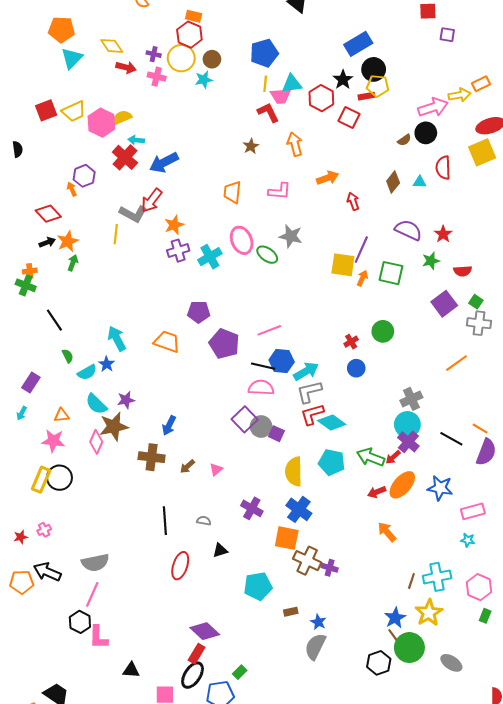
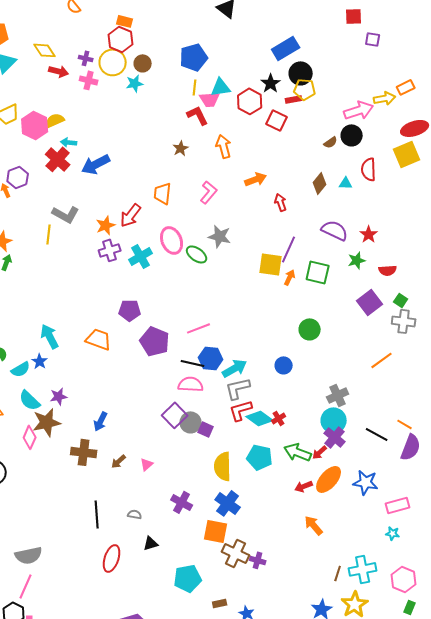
pink L-shape: (279, 191) -> (209, 192), turned -55
red arrow: (152, 200) -> (131, 215), moved
red cross: (351, 342) -> (279, 418), moved

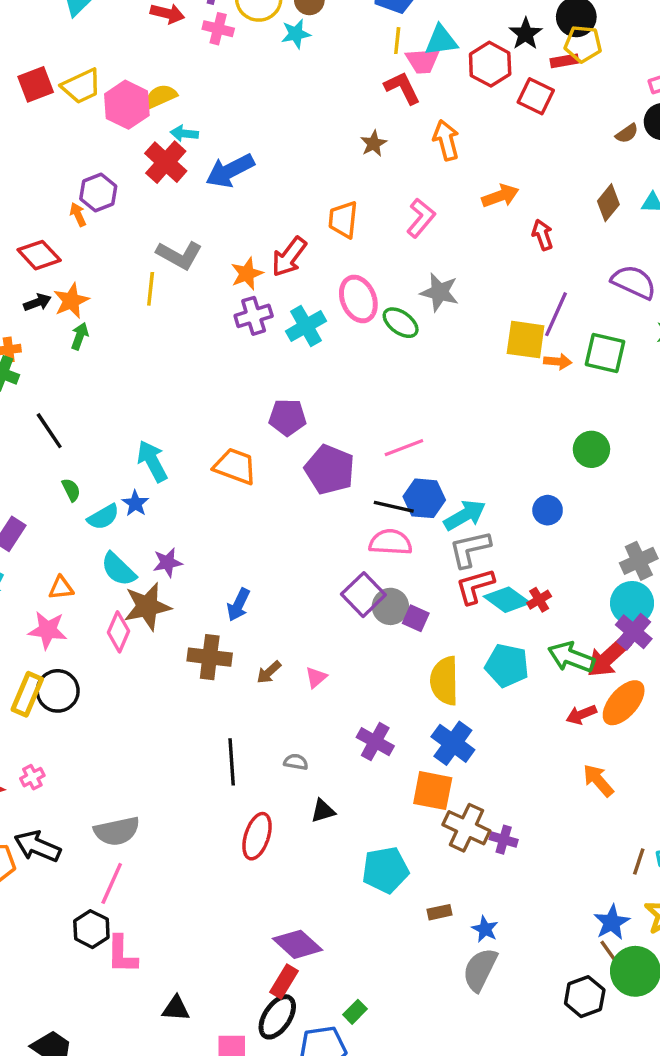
orange arrow: (290, 277) -> (558, 361), turned 70
red arrow: (320, 452) -> (608, 657), size x1.8

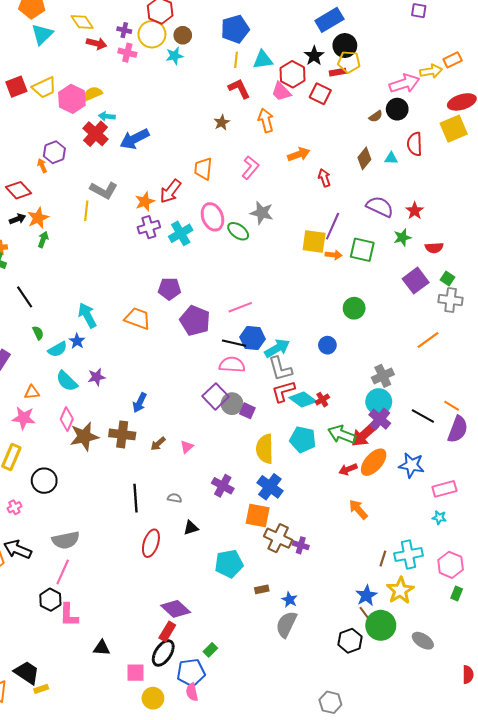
pink trapezoid: (423, 61) -> (281, 92), moved, turned 50
gray L-shape: (470, 549) -> (280, 369), turned -92
brown star: (147, 606) -> (84, 436), moved
black circle: (58, 691) -> (44, 481), moved

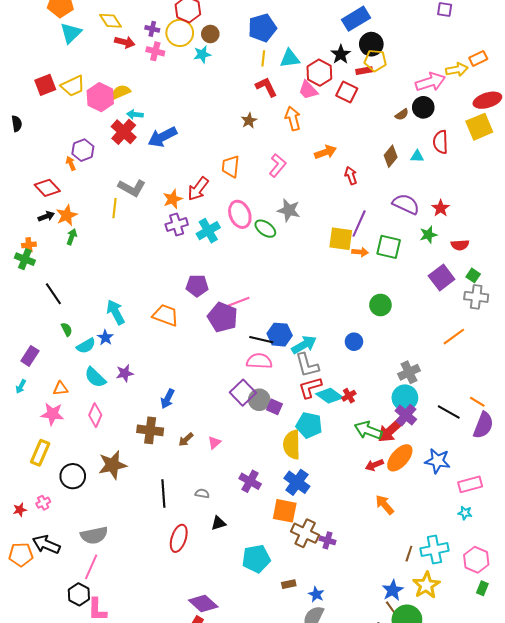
pink line: (240, 307) -> (238, 302), moved
brown star: (84, 436) -> (112, 465), moved
cyan pentagon: (303, 440) -> (309, 425), moved

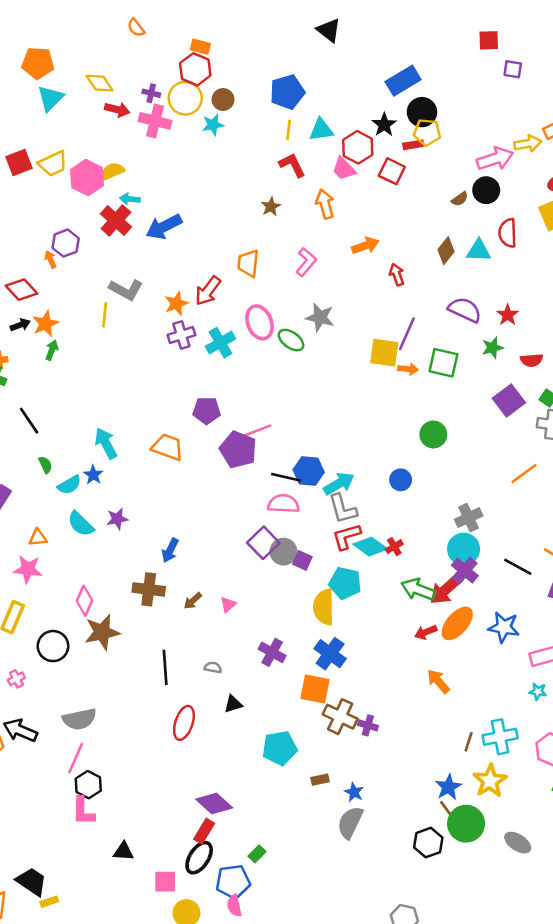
pink cross: (155, 51) -> (155, 121), size x1.4
cyan triangle: (417, 156) -> (479, 251), size x1.5
pink diamond: (95, 415) -> (84, 601), moved
black hexagon: (79, 594) -> (88, 785), moved

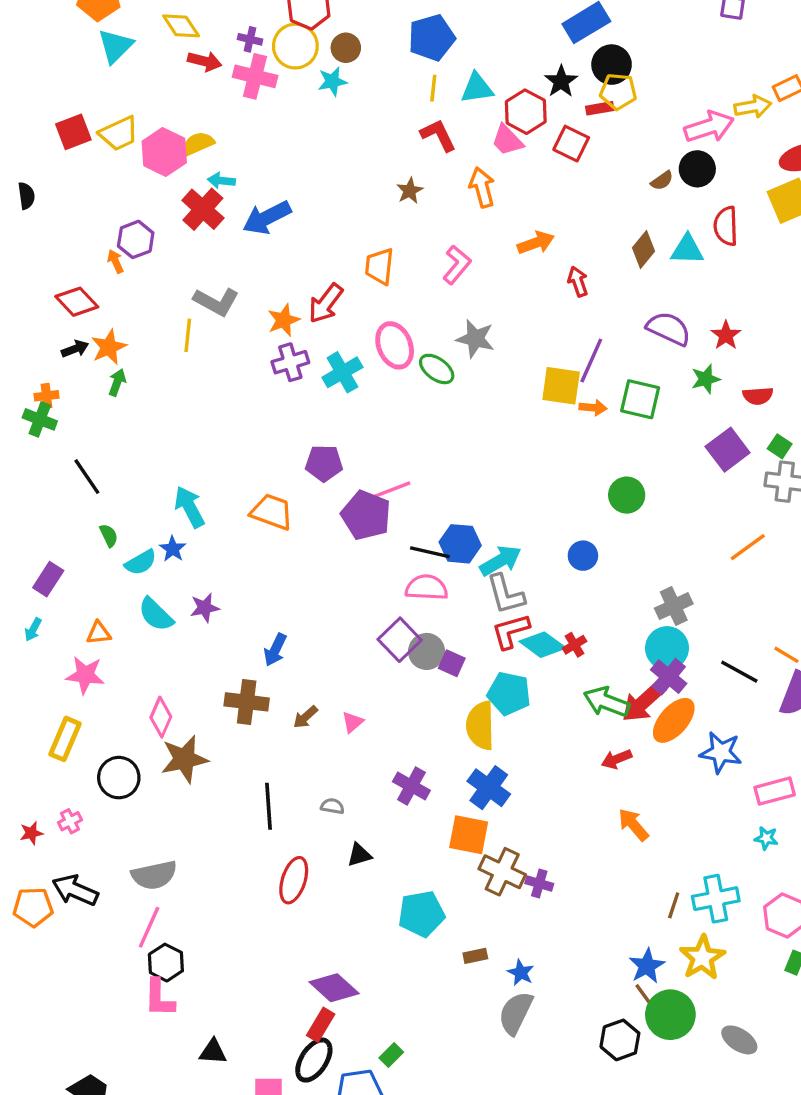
orange ellipse: (457, 623) -> (674, 720), moved

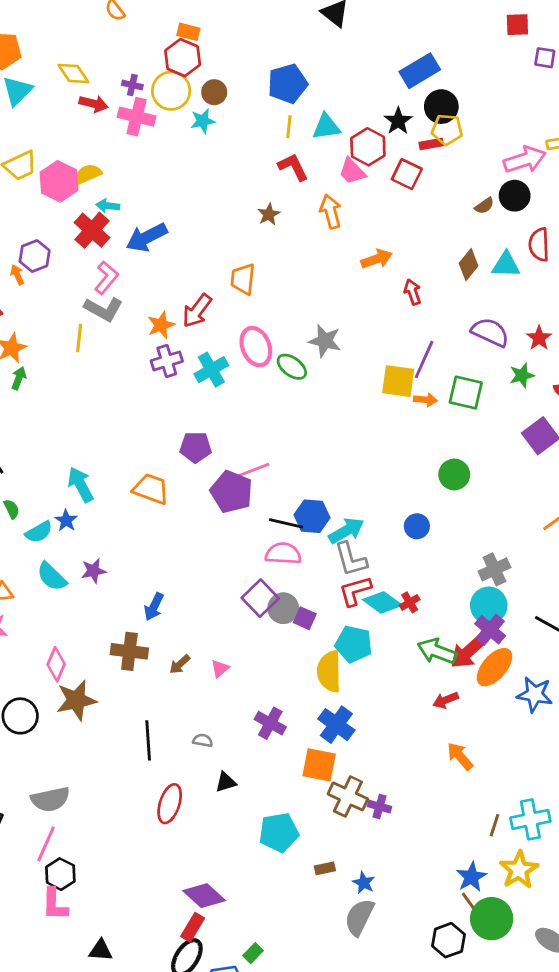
pink L-shape: (457, 265) -> (106, 278), moved

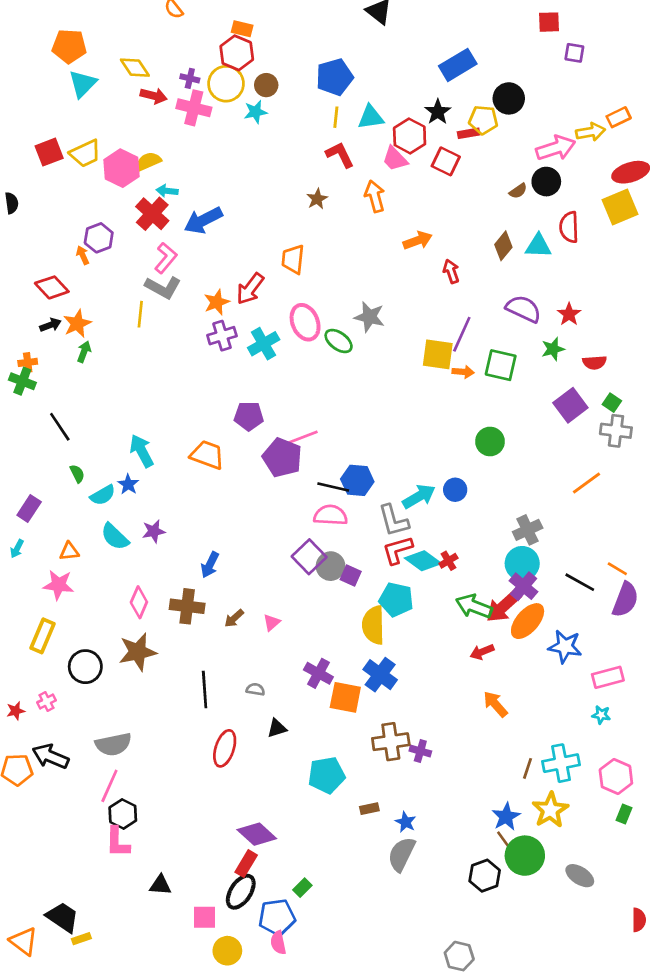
black circle: (441, 107) -> (509, 98), moved
cyan arrow: (346, 531) -> (419, 496), moved
pink diamond: (56, 664) -> (139, 602), moved
orange square: (319, 765) -> (345, 697), moved
brown cross: (348, 796) -> (391, 742), turned -33

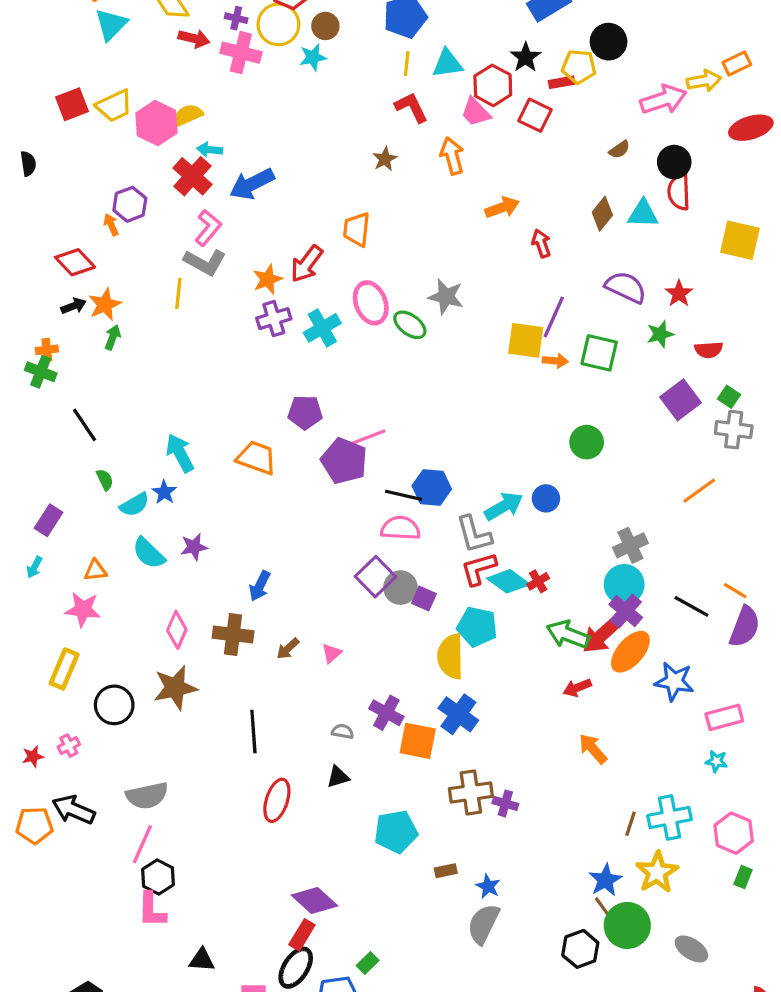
black circle: (546, 182) -> (674, 162), moved
yellow square: (620, 207) -> (740, 240), moved, turned 36
gray semicircle: (255, 689) -> (343, 731), moved

